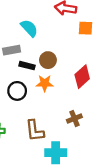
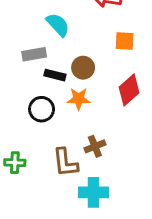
orange square: (85, 28) -> (125, 41), moved
brown cross: (74, 119) -> (95, 146), moved

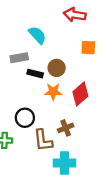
red diamond: (129, 90) -> (80, 94), moved
black circle: (42, 109) -> (25, 118), moved

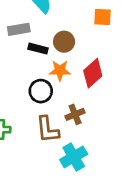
black circle: (25, 118) -> (41, 91), moved
cyan cross: (65, 163) -> (74, 157), turned -30

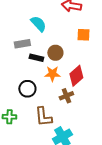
black circle: (41, 91) -> (27, 89), moved
brown cross: (75, 114) -> (66, 96), moved

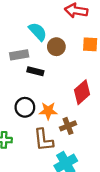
brown circle: (55, 53) -> (56, 47), moved
orange star: (52, 74) -> (48, 111), moved
brown cross: (66, 96) -> (68, 126), moved

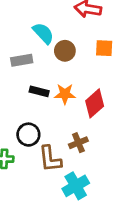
black rectangle: (35, 71) -> (39, 91), moved
black circle: (25, 107) -> (28, 135), moved
orange star: (48, 111) -> (65, 94), moved

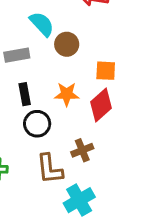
orange square: (104, 48) -> (106, 71), moved
black rectangle: (39, 91) -> (25, 94), moved, turned 66
black circle: (28, 135) -> (37, 124), moved

